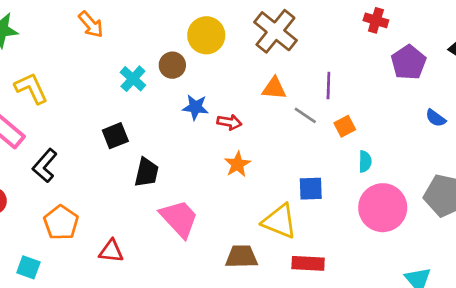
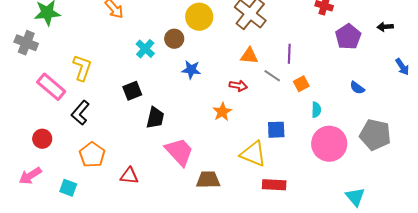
yellow L-shape: (31, 88) -> (82, 68), moved, turned 44
blue semicircle: (436, 118) -> (357, 88), moved
red arrow: (229, 122) -> (238, 86), moved
brown trapezoid: (242, 257) -> (208, 180), moved

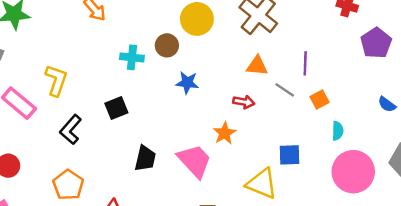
cyan cross: (145, 49) -> (132, 57), turned -36
black L-shape: (80, 113) -> (71, 130), moved
black trapezoid: (155, 118) -> (145, 158), moved
pink trapezoid: (179, 152) -> (195, 161), moved

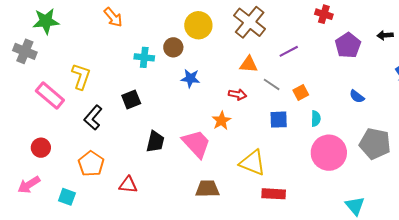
purple line: (305, 63) -> (289, 51), moved, turned 60
blue square: (290, 155) -> (279, 120), moved

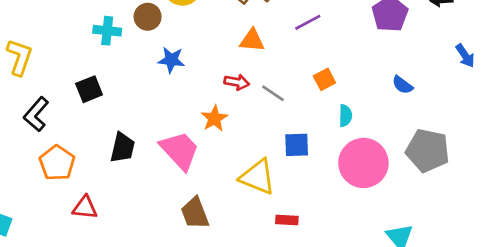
gray line: (272, 84) -> (273, 93), moved
blue square: (279, 120) -> (297, 145), moved
orange pentagon: (91, 164) -> (57, 163), moved
brown trapezoid: (207, 189) -> (195, 213), turned -110
red rectangle: (274, 194) -> (287, 220), size x0.7

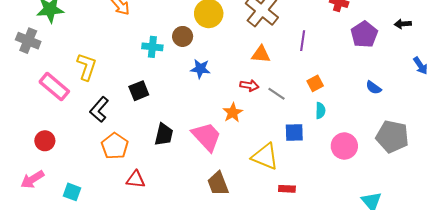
purple line: (308, 22) -> (303, 41), turned -54
cyan semicircle: (345, 116) -> (320, 111), moved
pink circle: (363, 163) -> (344, 146), size x0.7

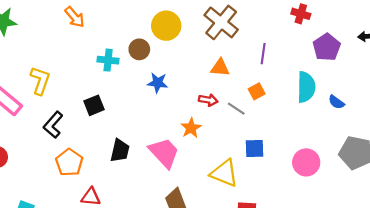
orange square: (315, 83) -> (257, 91), moved
cyan semicircle: (320, 111) -> (306, 87), moved, size x1.8

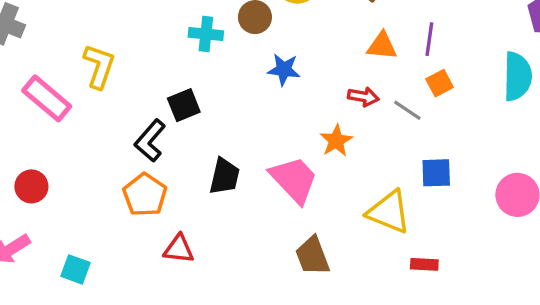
purple line: (263, 54) -> (429, 39), moved
black L-shape: (53, 125) -> (150, 141), moved

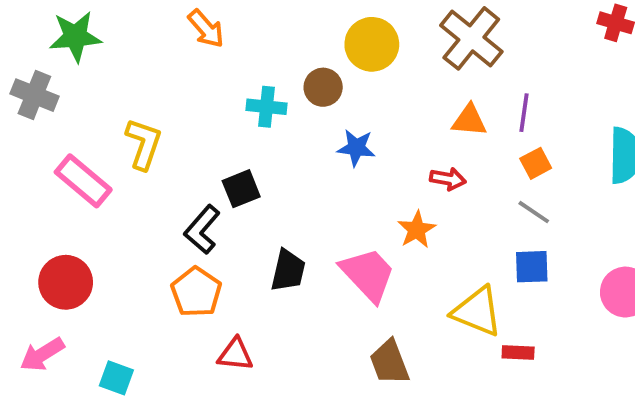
gray line: (407, 110) -> (534, 212), moved
red circle: (31, 186) -> (66, 282), size x1.4
red rectangle: (424, 264) -> (518, 352), moved

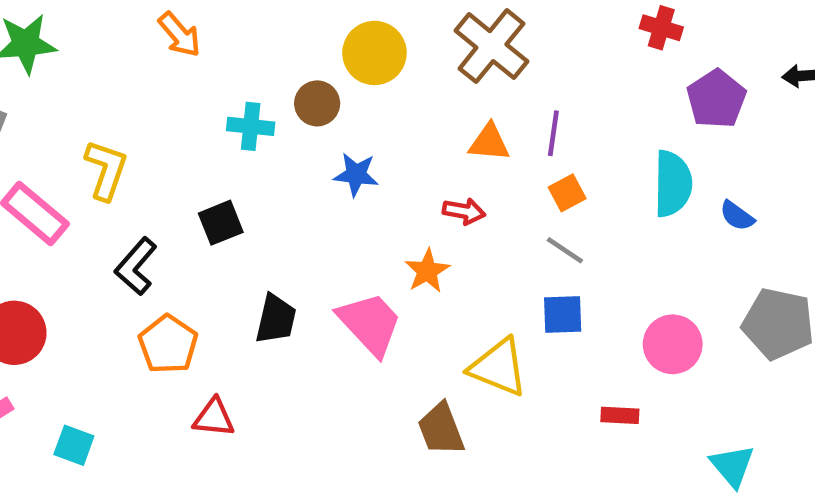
black L-shape: (202, 230) -> (136, 266), moved
red rectangle: (518, 352) -> (620, 415), moved
brown trapezoid: (389, 362) -> (441, 429), moved

